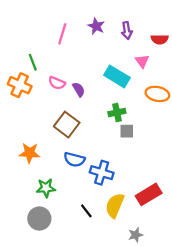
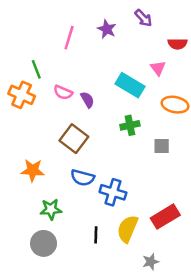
purple arrow: (127, 31) -> (143, 18), moved, turned -35
gray square: (127, 131) -> (162, 146), moved
black line: (86, 211) -> (96, 235), turned 40

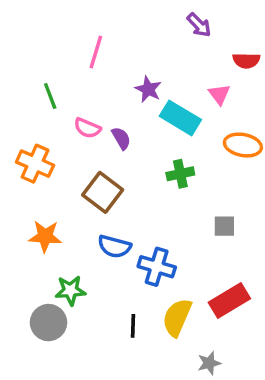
purple star: (107, 29) -> (148, 89), moved
orange cross: (22, 95) -> (35, 164), moved
gray square: (162, 146) -> (224, 226), moved
gray circle: (44, 243) -> (48, 323), moved

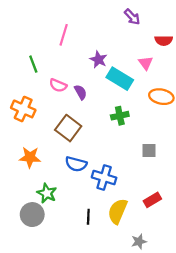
green star: (70, 290) -> (47, 193), turned 30
red rectangle: (229, 301) -> (152, 200), size x0.7

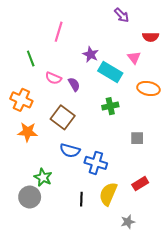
orange star: (30, 157) -> (28, 132), moved

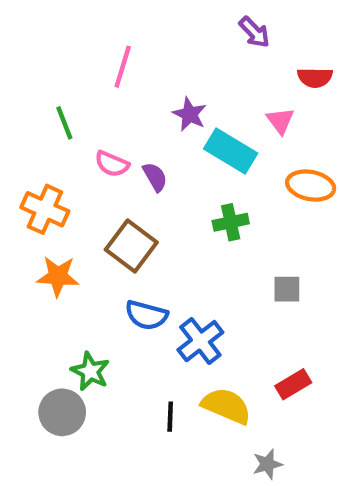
blue cross: (96, 163) -> (200, 341), turned 35
yellow semicircle: (108, 194) -> (226, 406), turned 90

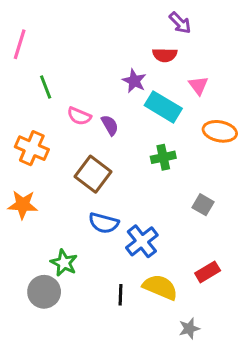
pink line: (123, 67) -> (20, 44), moved
red semicircle: (315, 78) -> (165, 55), moved
orange star: (58, 276) -> (23, 205), moved
gray square: (287, 289) -> (203, 205), turned 30

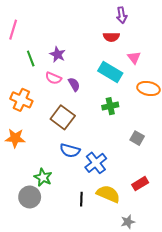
purple arrow: (180, 23) -> (122, 15), turned 35
purple star: (134, 81) -> (58, 54), moved

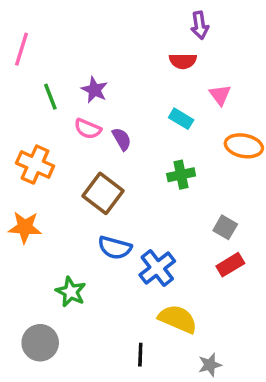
cyan rectangle: (110, 72) -> (181, 119), size x0.6
red rectangle: (140, 184) -> (230, 265), moved
gray circle: (30, 197) -> (40, 343), moved
black line: (81, 199) -> (140, 355), moved

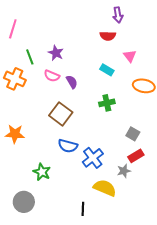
orange cross: (35, 165) -> (15, 79), moved
gray star: (210, 365) -> (124, 171), moved

